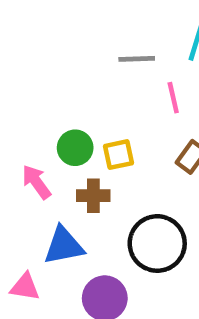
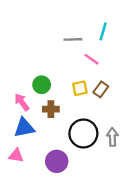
pink line: (173, 98) -> (92, 59), turned -42
yellow square: (118, 155) -> (80, 88), moved
blue triangle: (64, 246) -> (24, 128), moved

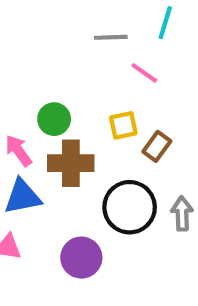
brown rectangle: (101, 89) -> (157, 146), moved
brown cross: (51, 109) -> (71, 163), size x1.5

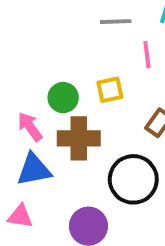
pink line: (144, 73) -> (147, 55), turned 48
yellow square: (123, 125) -> (110, 90), moved

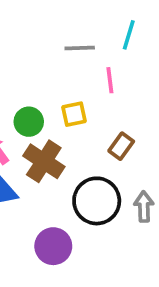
brown cross: (79, 138) -> (44, 161), turned 33

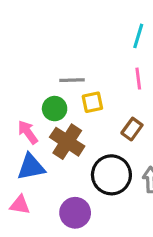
gray line: (80, 48) -> (72, 80), moved
pink line: (110, 80) -> (138, 79), moved

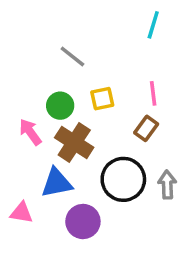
pink line: (138, 79) -> (153, 93), moved
gray line: (72, 80) -> (72, 56), moved, turned 40
blue triangle: (31, 167) -> (57, 183), moved

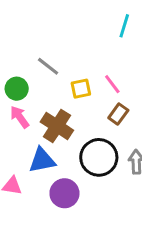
gray line: (72, 56) -> (48, 66), moved
pink line: (153, 93) -> (112, 84), moved, turned -30
green circle: (60, 106) -> (17, 89), moved

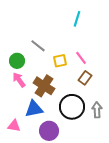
cyan line: (124, 26) -> (77, 19), moved

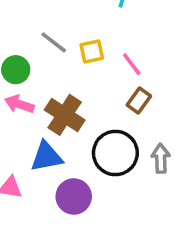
yellow square: (60, 61) -> (92, 52), moved
pink arrow: (19, 80) -> (19, 104), turned -35

